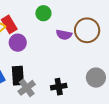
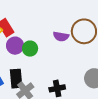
green circle: (43, 13) -> (30, 49), moved

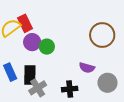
purple semicircle: (61, 36) -> (87, 68), moved

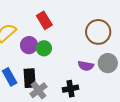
red rectangle: (25, 23) -> (44, 20), moved
gray circle: (107, 83) -> (108, 63), moved

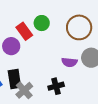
red rectangle: (44, 20) -> (24, 31), moved
green circle: (44, 48) -> (42, 23), moved

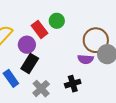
brown circle: (79, 27) -> (96, 40), moved
black rectangle: (14, 79) -> (30, 63), moved, turned 42

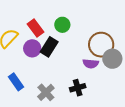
red rectangle: (40, 29) -> (36, 28), moved
black rectangle: (30, 63) -> (49, 47), moved

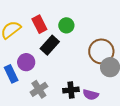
purple circle: (32, 48) -> (26, 62), moved
purple semicircle: (91, 64) -> (91, 95), moved

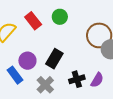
black rectangle: (50, 45) -> (54, 59), moved
purple semicircle: (91, 95) -> (97, 80), turned -63

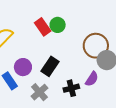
red rectangle: (33, 21) -> (43, 27), moved
purple semicircle: (97, 80) -> (92, 79), moved

